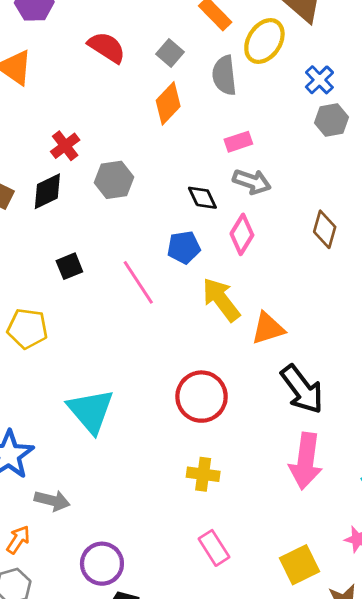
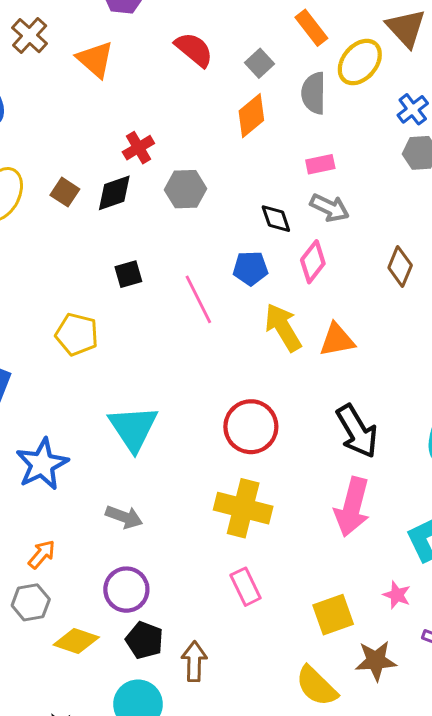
orange triangle: (268, 328) -> (337, 340), moved
yellow cross: (203, 474) -> (243, 508), size x1.6
gray arrow: (52, 501) -> (124, 517), moved

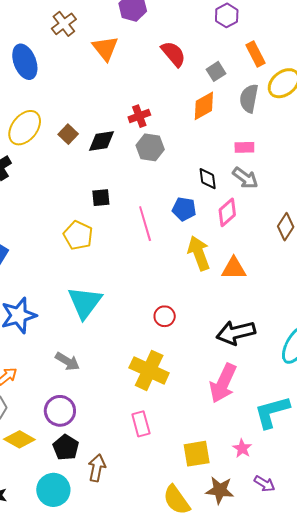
red cross: (138, 148) -> (139, 116), moved
yellow pentagon: (77, 334) -> (78, 235), moved
red circle: (251, 427) -> (165, 316), size x0.6
black arrow: (357, 431) -> (236, 333), turned 96

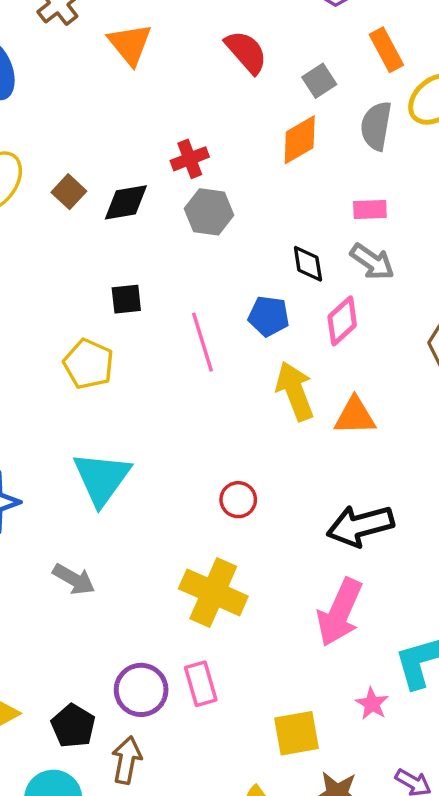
purple circle: (60, 411) -> (141, 690), moved
pink star: (242, 448) -> (372, 704), moved

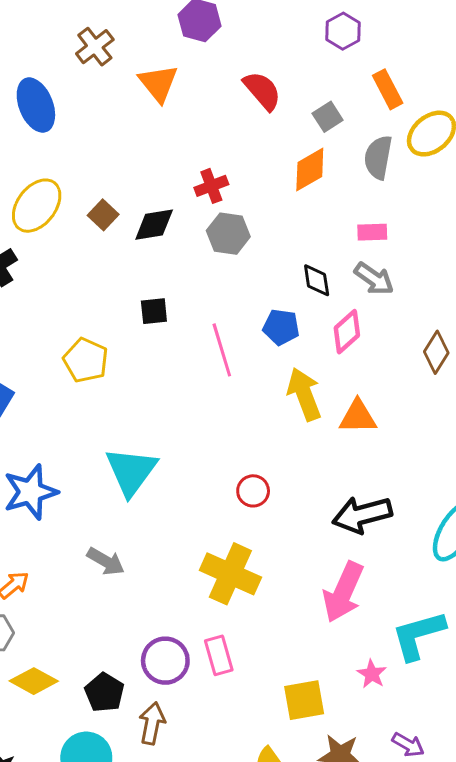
yellow pentagon: (89, 364) -> (86, 360), moved

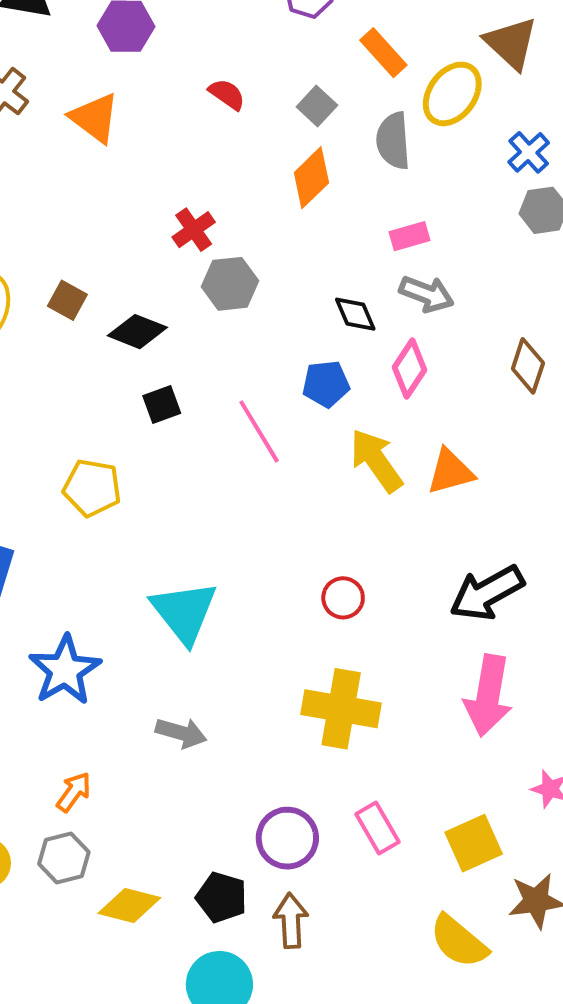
red semicircle: (262, 91) -> (227, 94), size x0.7
black diamond: (154, 225) -> (137, 332), moved, turned 45
pink rectangle: (219, 655) -> (377, 828), moved

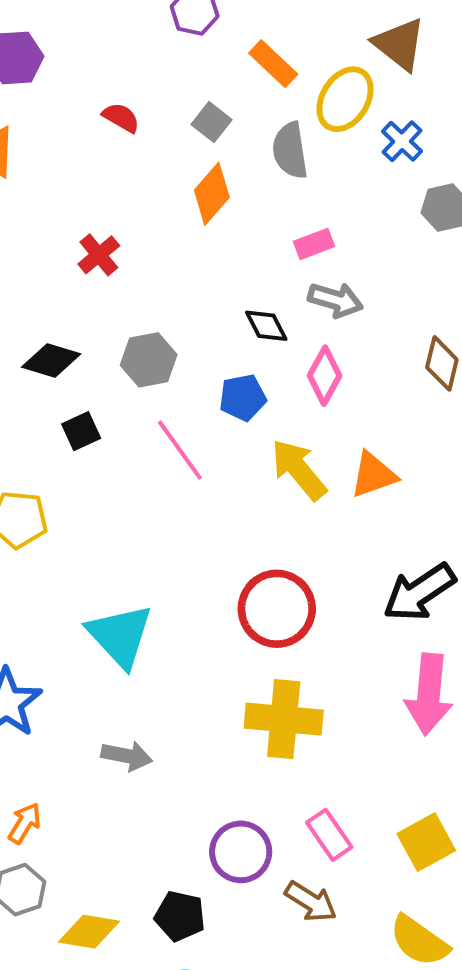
blue cross: (529, 152) -> (402, 141), moved
gray hexagon: (230, 284) -> (149, 360), moved
red circle: (343, 598) -> (277, 609), size x1.8
brown arrow: (291, 921) -> (311, 902), moved, turned 130

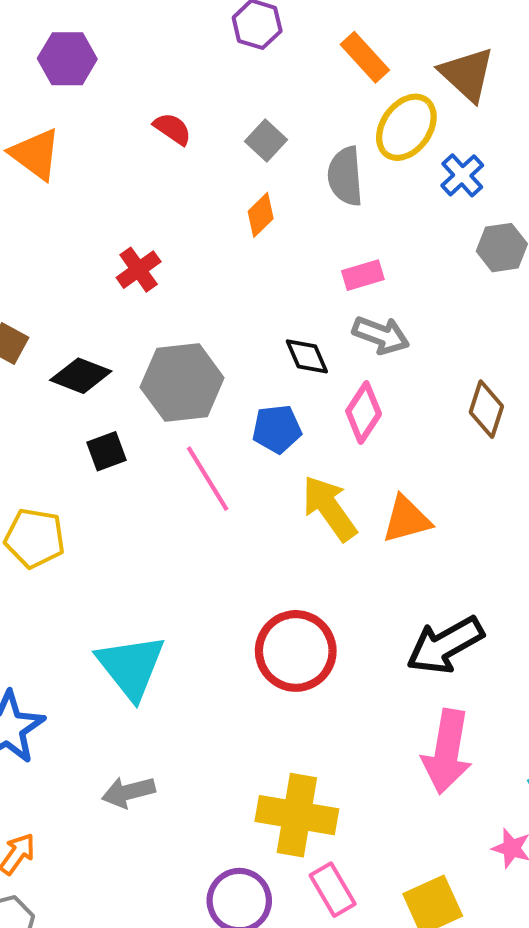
orange rectangle: (273, 64) -> (365, 57), moved
orange diamond: (212, 194) -> (261, 215), size x0.7
gray hexagon: (149, 360) -> (182, 383), size x1.4
yellow cross: (284, 719) -> (297, 815), moved
gray arrow: (127, 756) -> (128, 792), turned 150

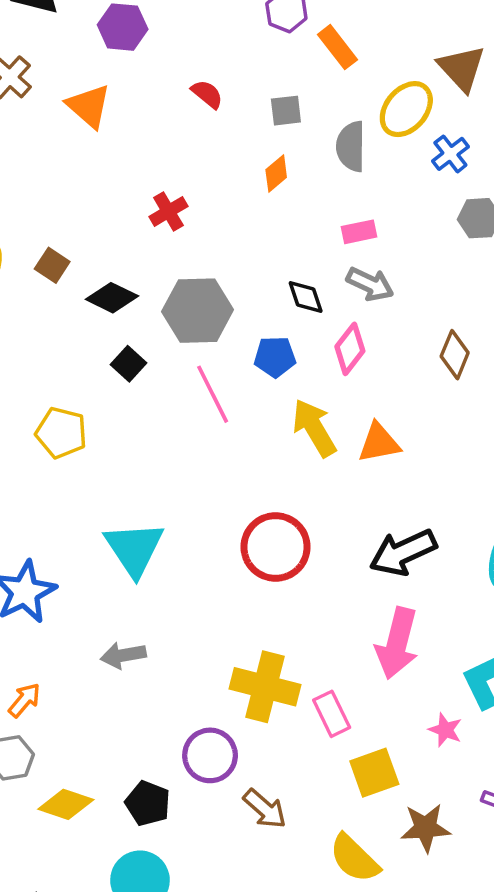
orange rectangle: (365, 57) -> (337, 47), moved
gray square: (266, 141) -> (286, 111), turned 36
black square: (106, 451) -> (128, 364), turned -32
pink rectangle: (333, 890) -> (332, 714), moved

